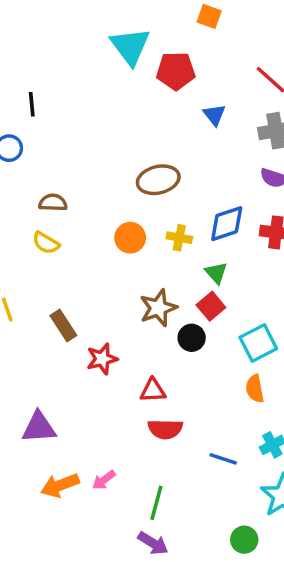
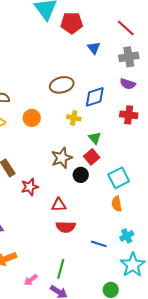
blue diamond: (227, 224) -> (95, 97), moved
orange circle: (130, 238) -> (32, 118), moved
pink arrow: (104, 480) -> (31, 280), moved

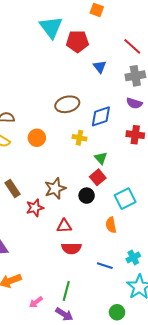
brown star: (62, 158) -> (55, 188), moved
orange semicircle: (117, 204) -> (111, 225), moved

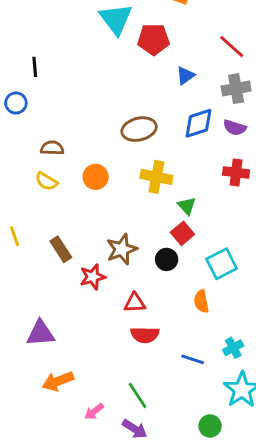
blue triangle: (100, 67) -> (185, 75), turned 32
blue diamond: (101, 116) -> (198, 123), moved
yellow cross: (79, 138) -> (156, 177), size x1.5
green line: (66, 291) -> (138, 396), turned -48

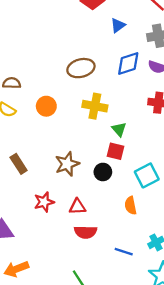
red square: (182, 233) -> (116, 151), turned -36
red star: (93, 277) -> (44, 202), moved

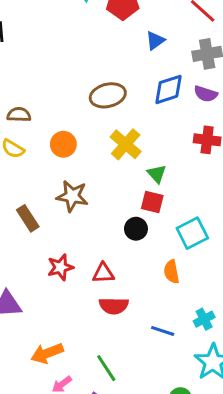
yellow cross: (95, 106) -> (126, 144), turned 30
brown star: (67, 164) -> (72, 196), moved, turned 30
orange arrow: (16, 269) -> (47, 353), moved

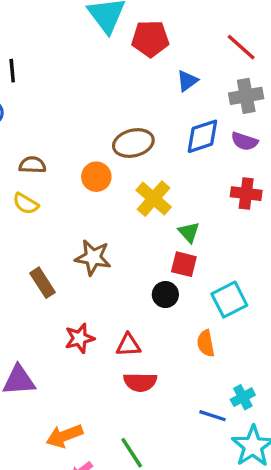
orange circle: (63, 144) -> (96, 177), moved
blue line: (163, 331) -> (212, 416), moved

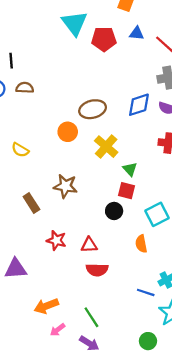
blue triangle: (187, 81) -> (137, 33), moved, turned 42
brown semicircle: (32, 165) -> (25, 88), moved
red star: (80, 338) -> (56, 240), turned 30

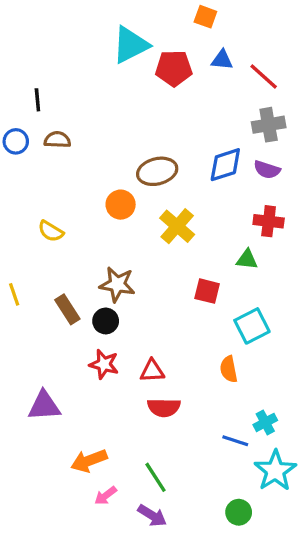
cyan triangle: (74, 23) -> (131, 45), turned 40
green triangle: (130, 169) -> (247, 259), moved, turned -42
black circle: (114, 211) -> (106, 321), moved

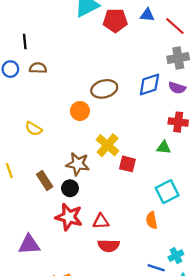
yellow cross: (177, 226) -> (108, 145), moved
red square: (207, 291) -> (127, 164), moved
red star: (104, 364) -> (69, 217), size x1.4

